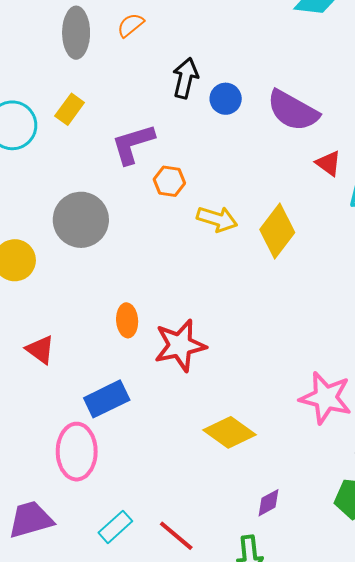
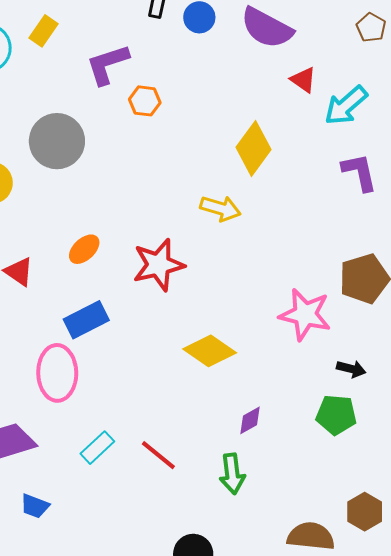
yellow arrow: (217, 219) -> (220, 208), moved
orange ellipse: (127, 320) -> (84, 249), moved, turned 52

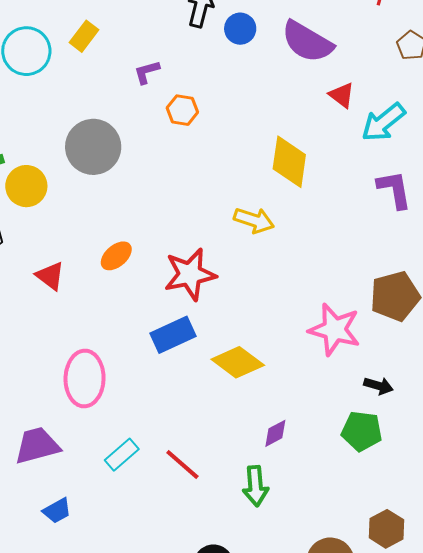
purple L-shape: (108, 64) -> (147, 72), size x0.6
yellow diamond: (254, 148) -> (289, 162), turned -30
blue rectangle: (86, 320) -> (173, 335), moved
blue trapezoid: (35, 506) -> (57, 511), turned -52

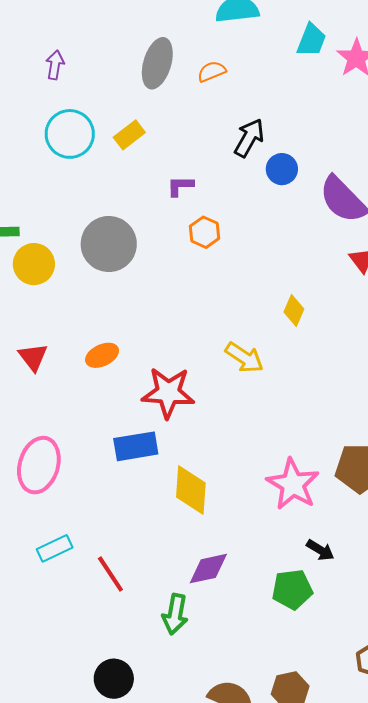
yellow diamond: (289, 162) -> (294, 310), size x0.6
yellow diamond: (238, 362) -> (191, 490), turned 42
green pentagon: (362, 431) -> (292, 589), turned -30
purple diamond: (275, 433) -> (208, 569), size x1.4

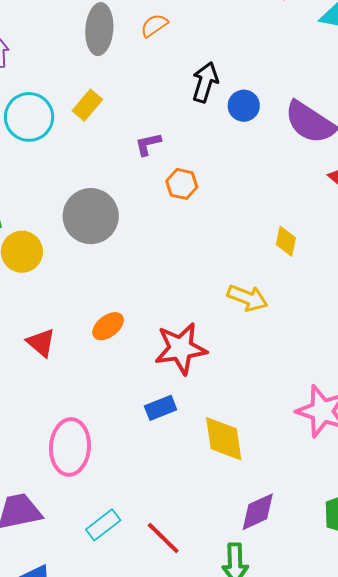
blue rectangle: (136, 446) -> (161, 408), size x0.7

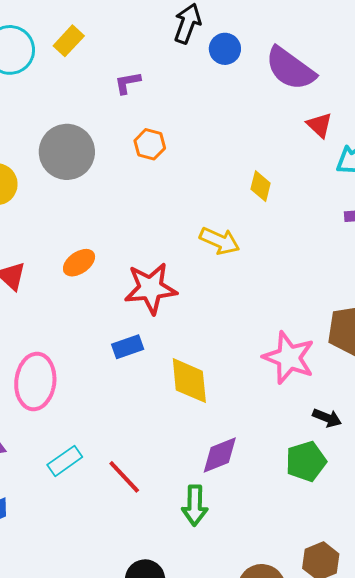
orange hexagon: (182, 184) -> (150, 144), moved

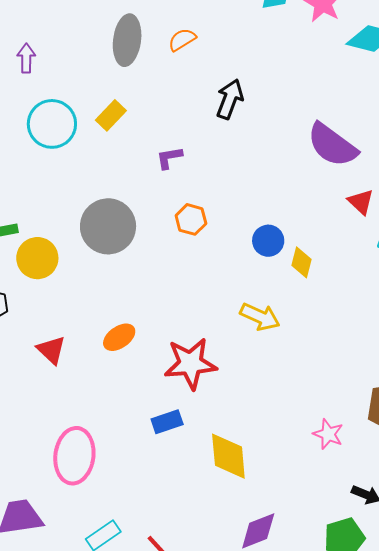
blue circle: (225, 49) -> (268, 241), moved
pink star: (289, 358) -> (328, 434), size x0.6

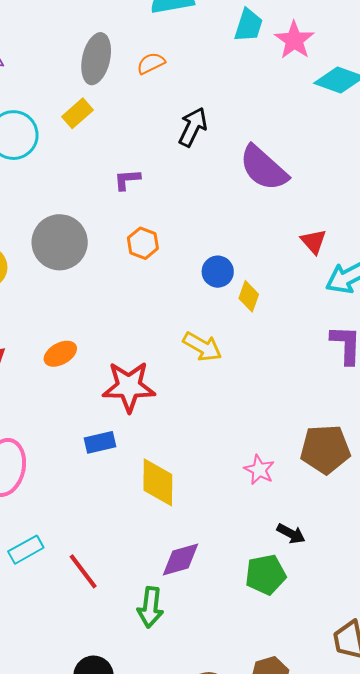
yellow rectangle: (111, 115) -> (77, 113), moved
purple semicircle: (332, 145) -> (264, 168), moved

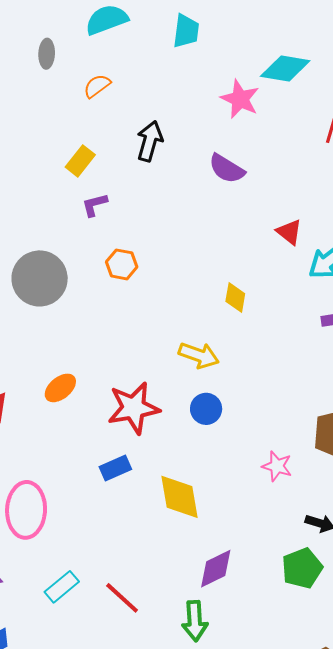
pink star: (294, 40) -> (240, 99), moved
gray ellipse: (96, 59) -> (47, 54), moved, size x0.6
yellow rectangle: (77, 113) -> (80, 161), moved
purple semicircle: (264, 168) -> (227, 169), size x0.7
blue circle: (218, 272) -> (206, 409), moved

